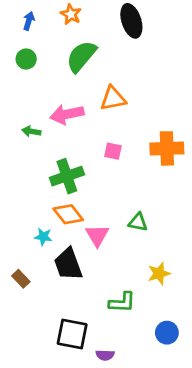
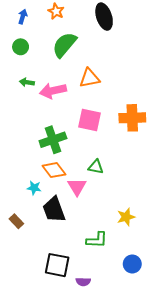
green arrow: (31, 131) -> (27, 82), moved
pink square: (113, 151) -> (89, 120), size x1.6
green triangle: (138, 222) -> (96, 167), moved

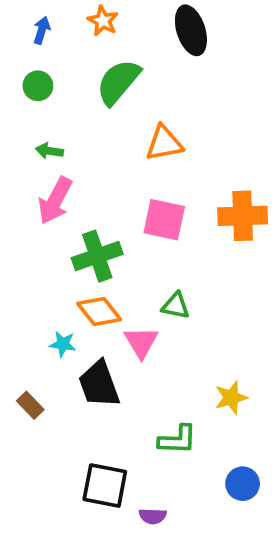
pink arrow: (53, 91) -> (55, 201), moved, turned -50

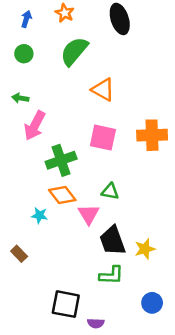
orange triangle: (164, 143) -> (103, 90), turned 40
green arrow: (49, 151) -> (20, 98), moved
black trapezoid: (99, 384) -> (113, 241), moved

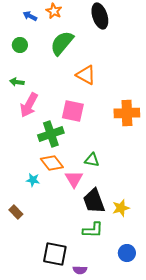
blue arrow: (26, 19) -> (30, 16), moved, turned -80
pink square: (103, 138) -> (73, 111), moved

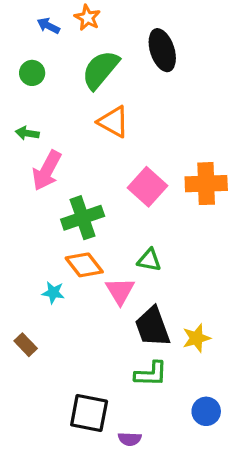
black ellipse: (100, 16) -> (162, 50), moved
orange triangle: (86, 75) -> (113, 122), moved
pink square: (73, 111) -> (148, 187), moved, turned 30

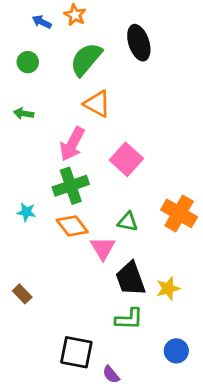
pink arrow: (47, 171) -> (72, 144), moved
orange cross: (206, 184) -> (179, 213), moved, turned 32
cyan star: (53, 293) -> (26, 212), moved
purple semicircle: (130, 439) -> (111, 374), turned 48

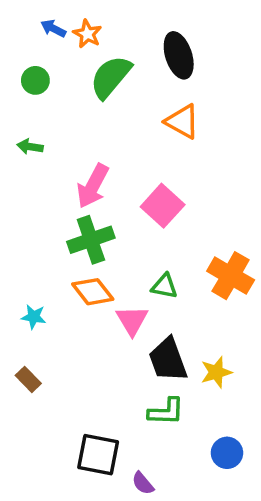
orange star: (75, 15) -> (87, 34), moved
orange triangle: (97, 104) -> (182, 122), moved
cyan star: (26, 212) -> (34, 317), moved

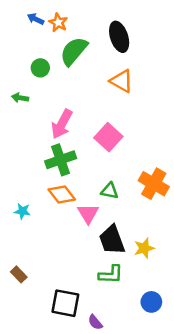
green circle: (35, 80) -> (40, 68), moved
brown rectangle: (28, 379) -> (19, 274), moved

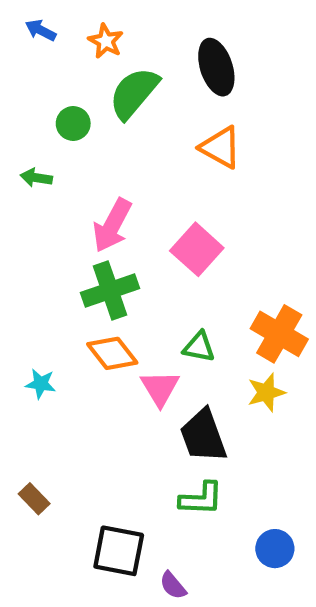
blue arrow: (36, 19) -> (41, 30), moved
yellow star: (144, 248) -> (266, 392), moved

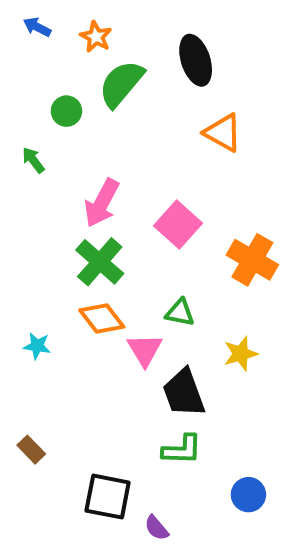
orange triangle: (221, 147) -> (223, 133), moved
green arrow: (36, 178) -> (33, 160), turned 44
green cross: (110, 290) -> (100, 262), turned -30
orange cross: (279, 334) -> (252, 260), moved

